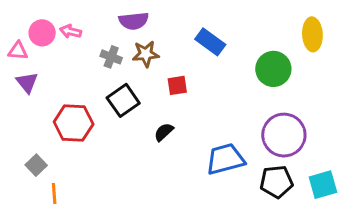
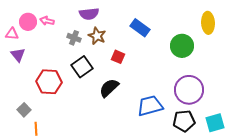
brown star: (146, 54) -> (97, 36), turned 30
red square: (177, 85) -> (118, 57), turned 32
black semicircle: (164, 132) -> (109, 88), size x1.5

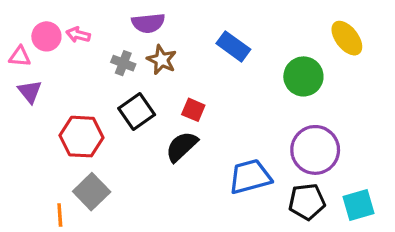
yellow ellipse: (208, 23) -> (347, 38), turned -35
red square: (118, 57) -> (193, 110), moved
gray square: (24, 110) -> (92, 192), moved, size x1.5

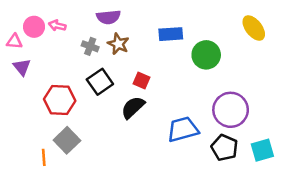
blue rectangle: (233, 46) -> (171, 34), turned -40
green circle: (303, 76) -> (206, 55), moved
black pentagon: (307, 202) -> (224, 148), turned 30

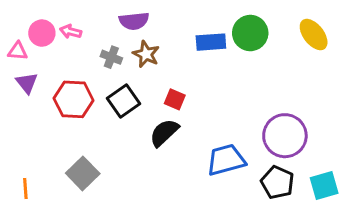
green circle: (206, 55) -> (250, 33), moved
red hexagon: (60, 100) -> (74, 99), moved
orange line: (44, 157) -> (25, 189), moved

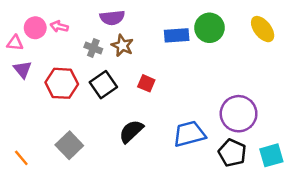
black semicircle: (164, 133) -> (131, 131), moved
orange line: (25, 189) -> (21, 158), turned -36

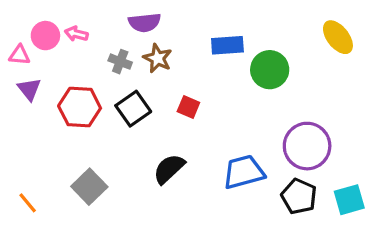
green circle: (209, 28) -> (270, 70), moved

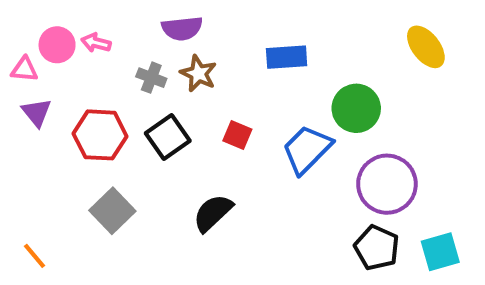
green circle: (270, 70) -> (356, 108), moved
blue trapezoid: (244, 172) -> (307, 149), moved, turned -30
gray square: (89, 187) -> (112, 211), moved

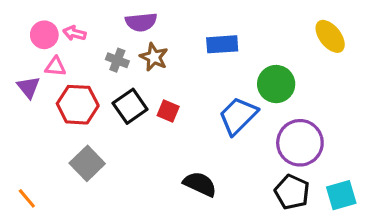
pink triangle: (24, 69) -> (55, 67), moved
red square: (237, 135) -> (168, 111), moved
black semicircle: (213, 213) -> (200, 184), moved, turned 68

